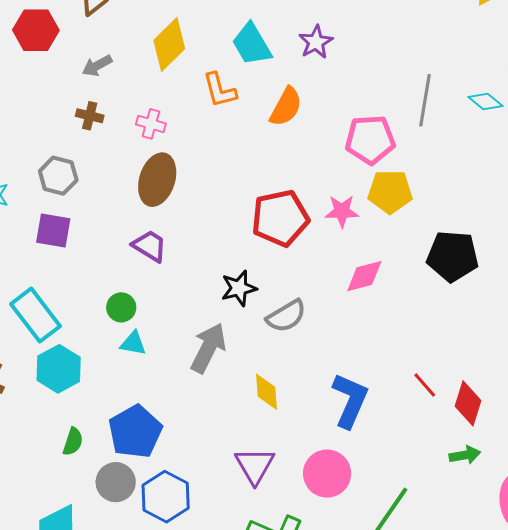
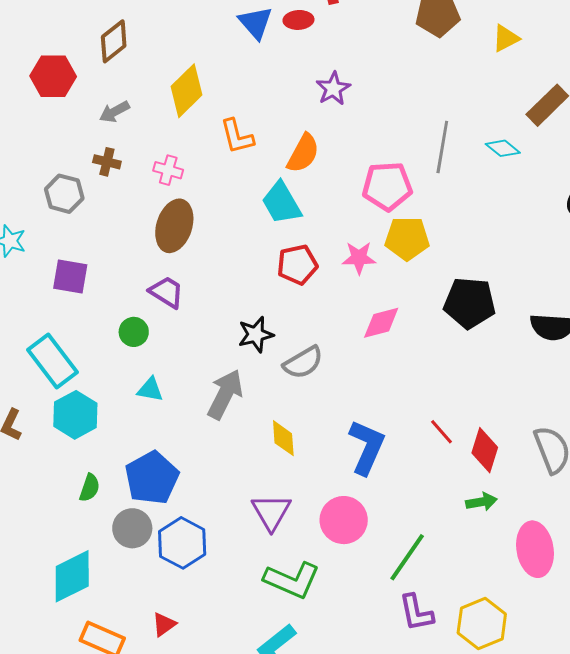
cyan trapezoid: (252, 44) -> (281, 203), moved
gray hexagon: (58, 176) -> (64, 194), moved
red pentagon: (280, 218) -> (297, 265), size x0.7
green circle: (121, 307) -> (134, 332), moved

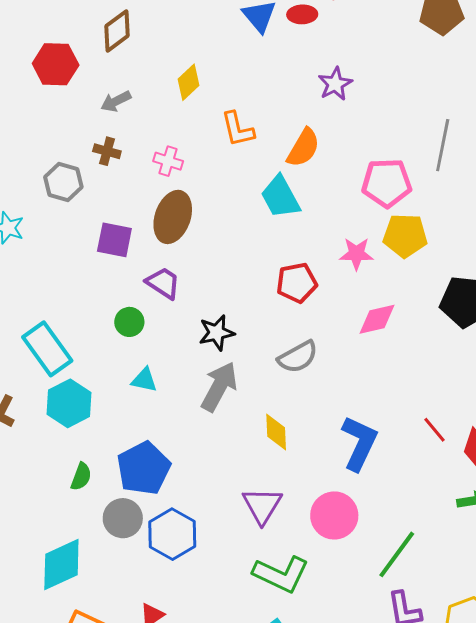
yellow diamond: (187, 91) -> (188, 82), size x0.7
red pentagon: (297, 265) -> (297, 283), moved
purple square: (70, 277) -> (114, 240), moved
black star: (256, 335) -> (217, 333), moved

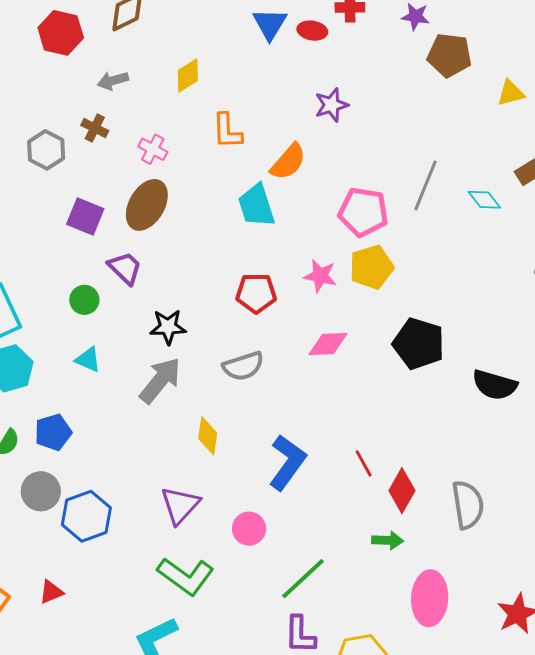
yellow pentagon: (405, 236) -> (371, 267), turned -30
blue pentagon: (144, 468) -> (53, 432), moved, size x0.7
pink circle: (334, 515) -> (249, 529), size x0.7

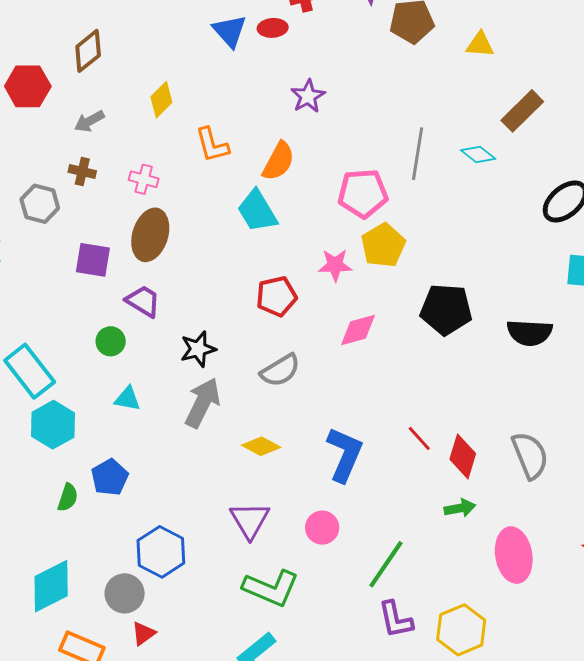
yellow triangle: (511, 93) -> (480, 44), turned 32
yellow diamond: (208, 436) -> (261, 446), turned -57
gray circle: (41, 491) -> (125, 593), moved

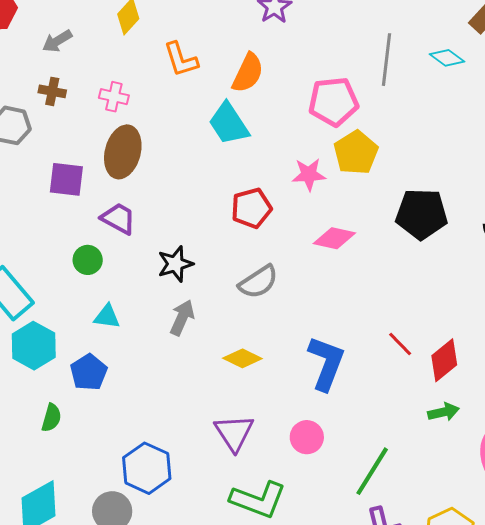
pink diamond: (358, 330) -> (334, 238), turned 30
gray arrow: (203, 403) -> (182, 318), size x0.7
red diamond: (463, 456) -> (444, 360), turned 36
blue pentagon: (110, 477) -> (89, 372), moved

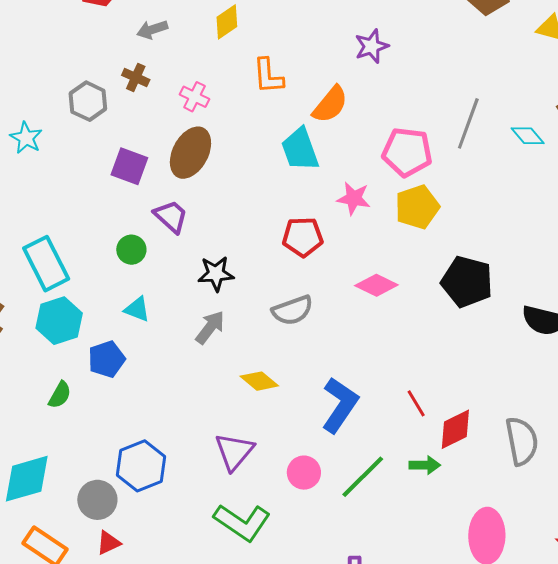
pink star: (309, 174) -> (354, 198), moved
green arrow: (444, 412) -> (425, 465), moved
green line: (372, 471) -> (363, 477), moved

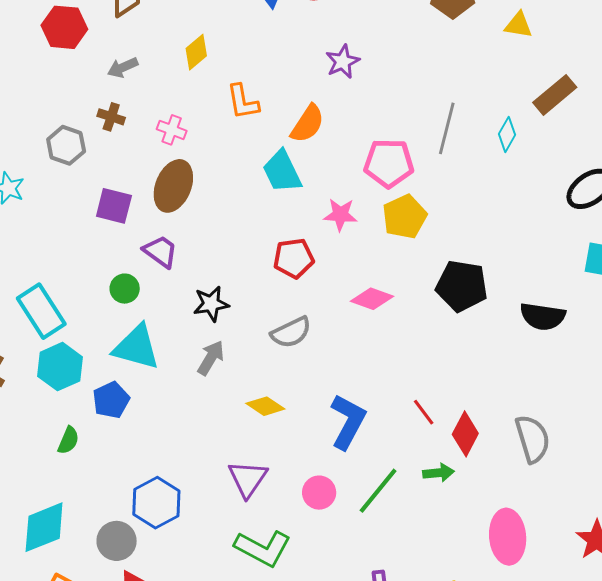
cyan diamond: (528, 136) -> (507, 134), turned 76
cyan triangle: (137, 309) -> (136, 347), size x1.8
red diamond: (455, 429) -> (465, 434), turned -30

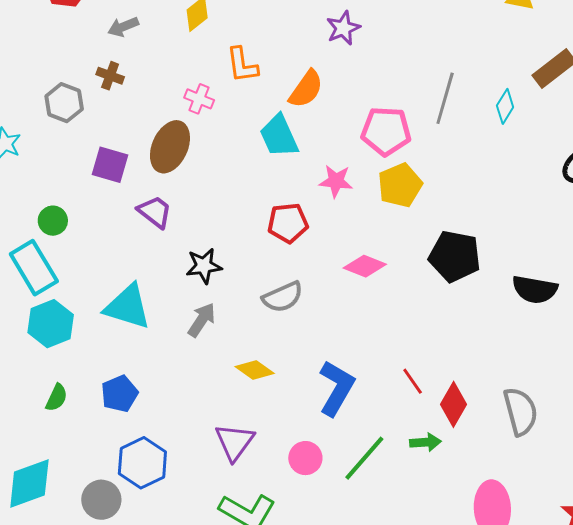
pink cross: (172, 130) -> (199, 99), moved
green circle: (125, 289) -> (53, 221), moved
blue pentagon: (111, 400) -> (120, 394), moved

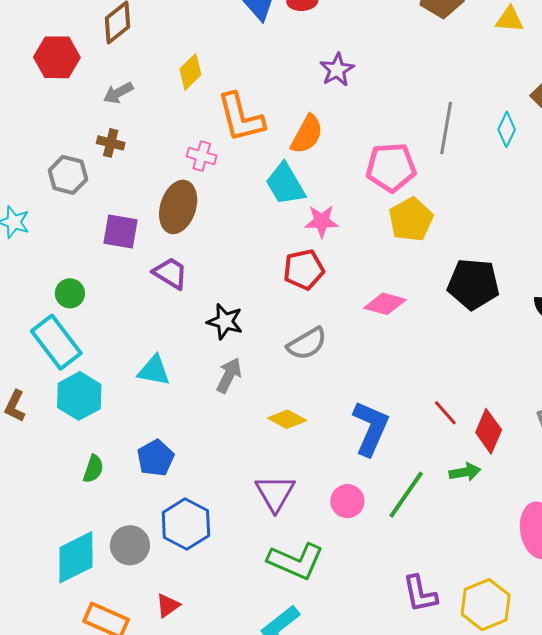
orange L-shape: (242, 65) -> (241, 118), size x1.4
pink star: (336, 181) -> (322, 221), moved
black star: (204, 266) -> (225, 321), turned 30
cyan triangle: (128, 307) -> (154, 371), size x0.7
gray circle: (101, 500) -> (130, 545), moved

